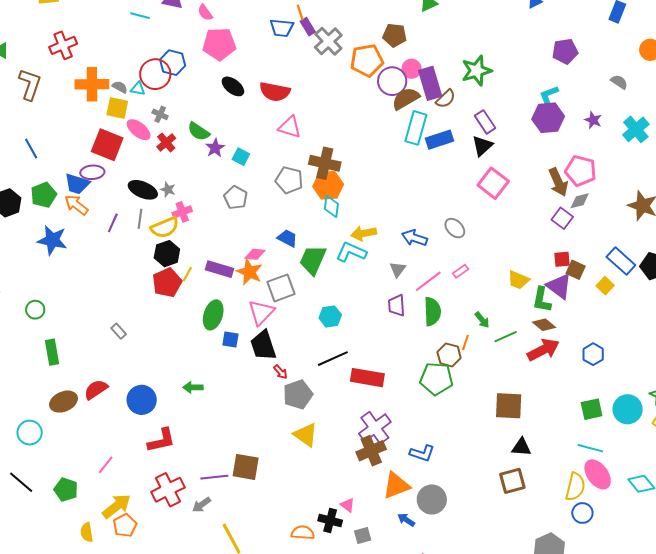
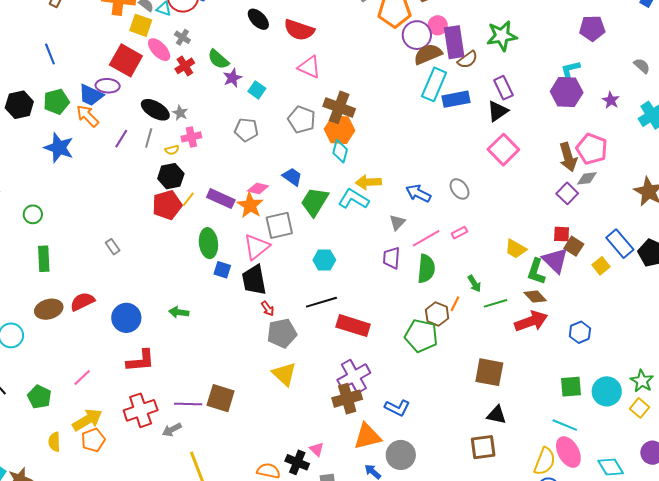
gray pentagon: (236, 198) -> (246, 130), turned -30
yellow semicircle: (165, 227) -> (172, 150), size x0.5
green ellipse: (213, 315) -> (208, 243), turned -32

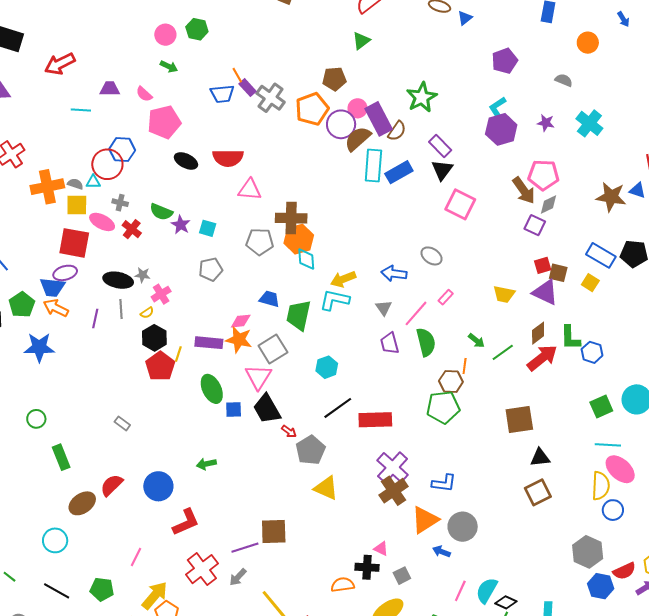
green L-shape: (536, 271) -> (570, 338), moved
brown diamond: (535, 297) -> (538, 333), turned -65

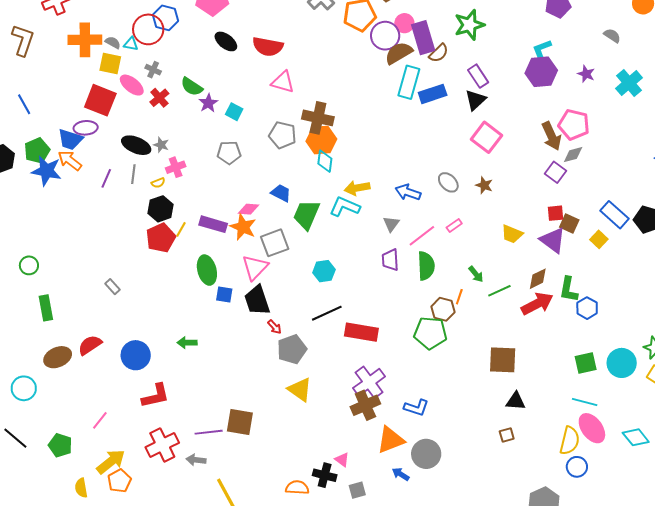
brown star: (611, 197) -> (484, 185), moved, size x0.6
blue star: (39, 347) -> (46, 171), moved
brown square: (538, 492) -> (507, 435), size x0.6
gray arrow: (238, 577) -> (196, 460), turned 42

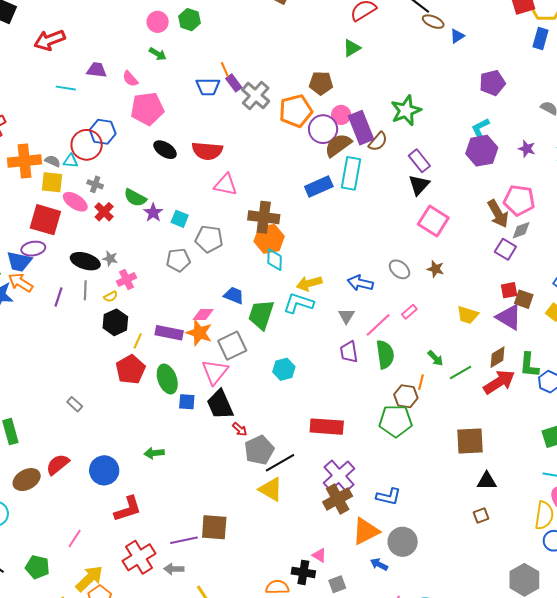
blue rectangle: (433, 94) -> (319, 187), moved
gray pentagon: (282, 135) -> (209, 239), moved
red pentagon: (161, 238) -> (131, 369), moved
black line: (327, 313) -> (280, 463), moved

